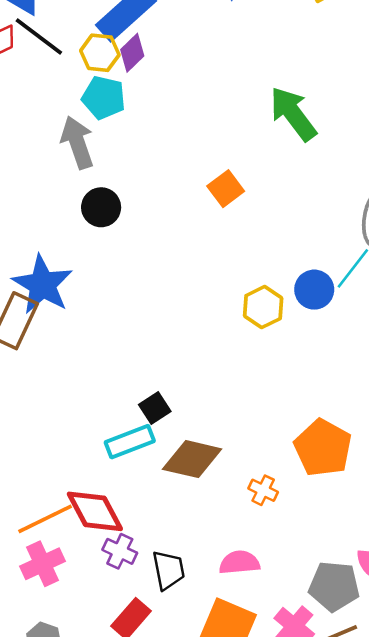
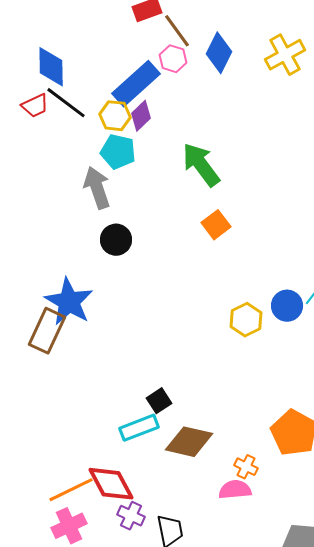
green arrow: (293, 114) -> (201, 165), moved
pink semicircle: (239, 563) -> (235, 490), moved

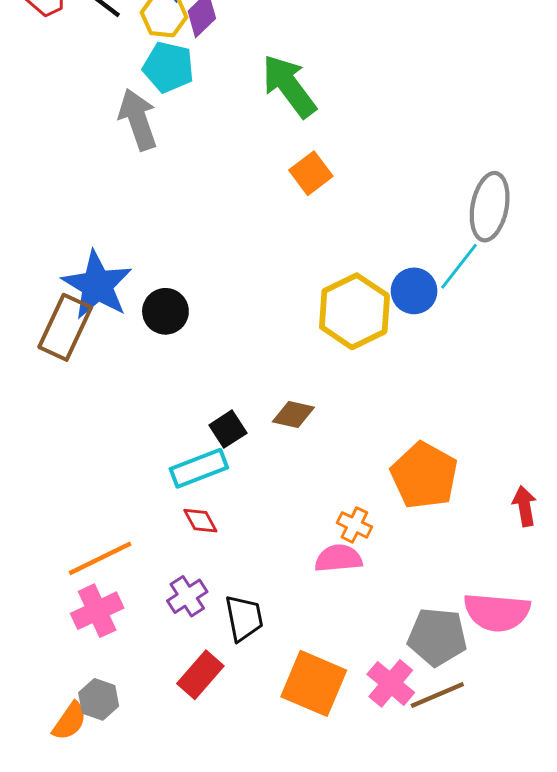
black circle: (116, 240) -> (165, 311), moved
yellow hexagon: (246, 320) -> (354, 311), size x1.5
brown diamond: (189, 442) -> (293, 415), moved, size x0.6
red diamond: (111, 484) -> (200, 521), moved, size x0.5
purple cross: (131, 516) -> (187, 596), turned 32

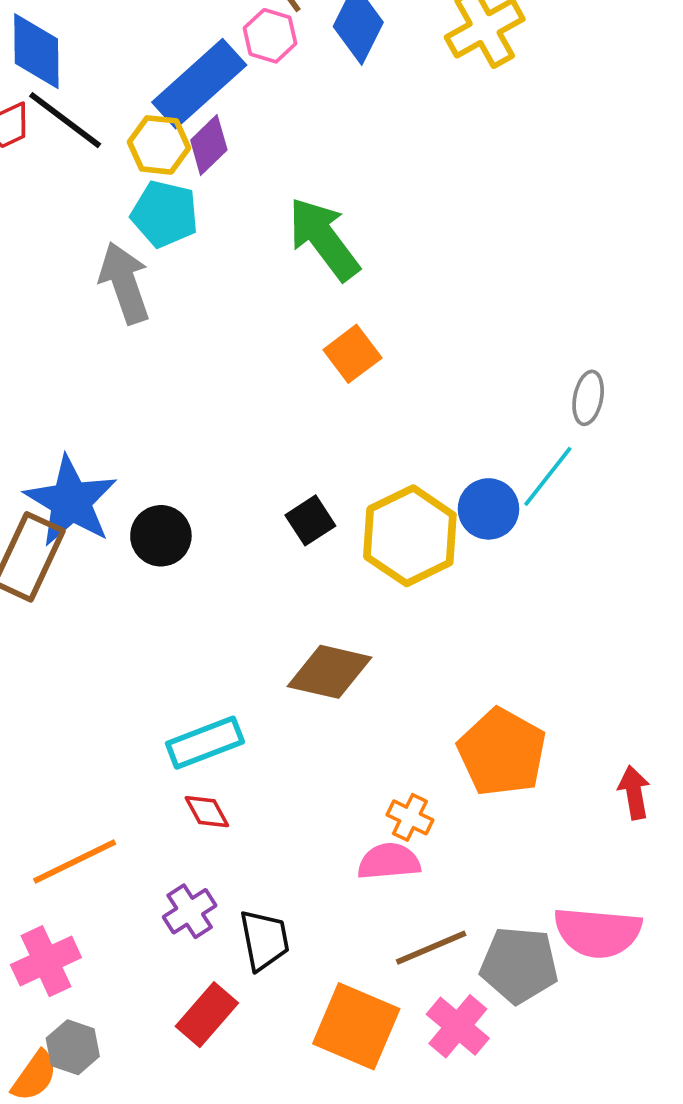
gray ellipse: (490, 207) -> (588, 398), size x0.6
brown diamond: (293, 415) -> (329, 672), size x1.5
black square: (228, 429) -> (310, 520), moved
pink cross: (97, 611) -> (46, 961), moved
brown line: (437, 695) -> (431, 948), moved

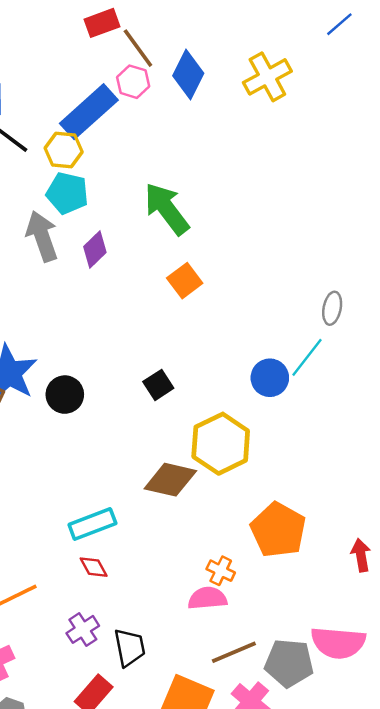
purple diamond: (209, 145) -> (95, 249), moved
yellow hexagon: (410, 536) -> (221, 444), moved

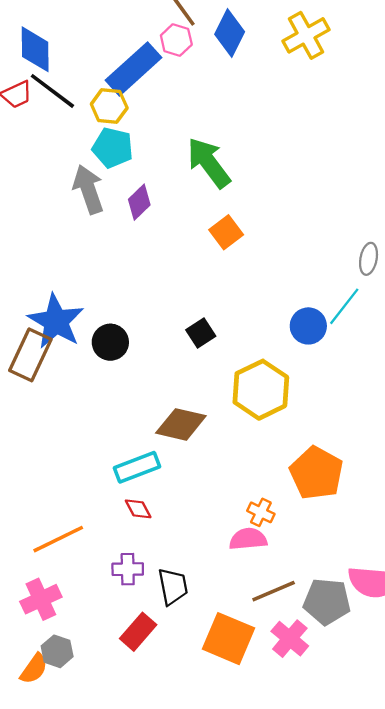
brown diamond: (170, 480) -> (181, 424), moved
purple cross: (83, 629) -> (128, 569), turned 32

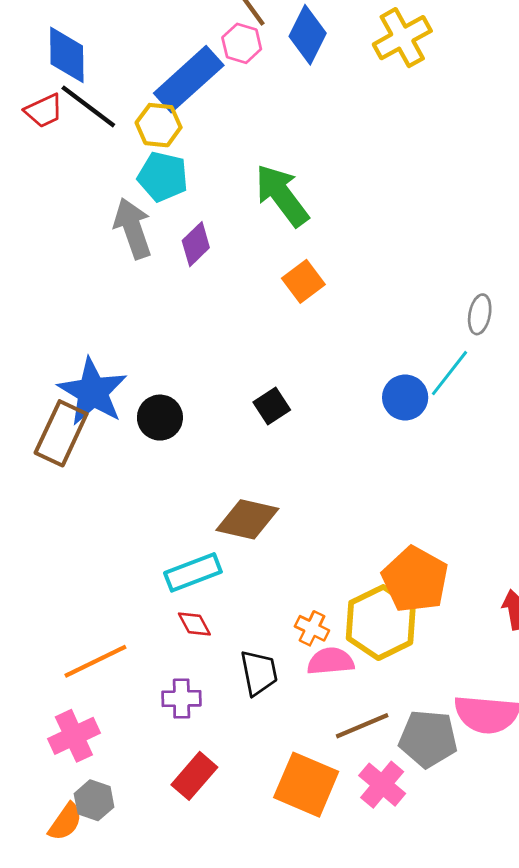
yellow hexagon: (261, 390) -> (381, 623), moved
orange cross: (261, 512) -> (312, 628), moved
black trapezoid: (173, 586) -> (259, 673), moved

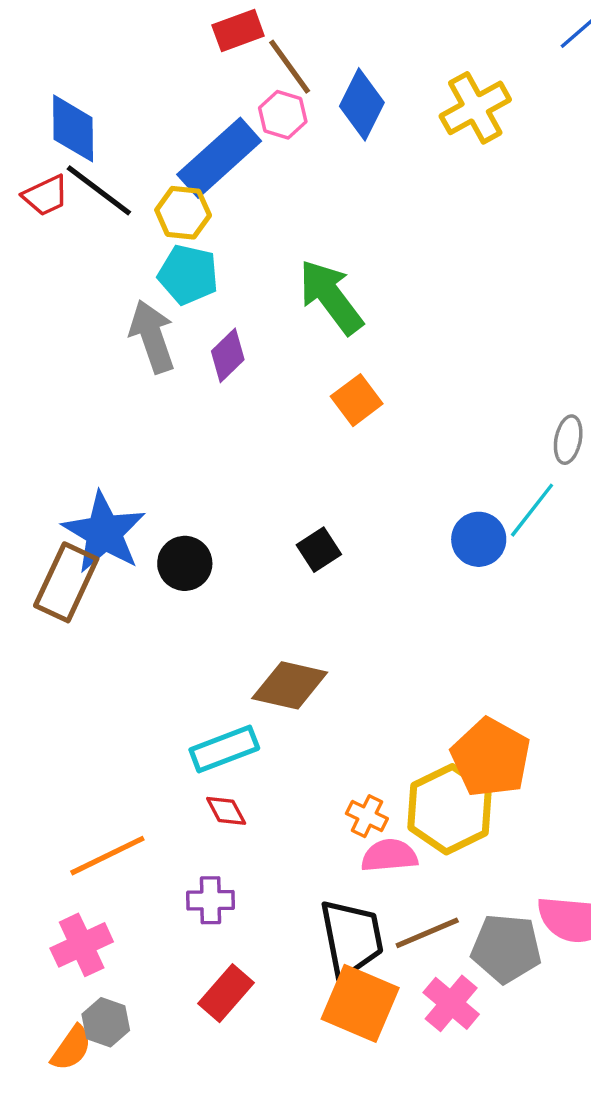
black trapezoid: (259, 673) -> (352, 938), moved, size x1.4

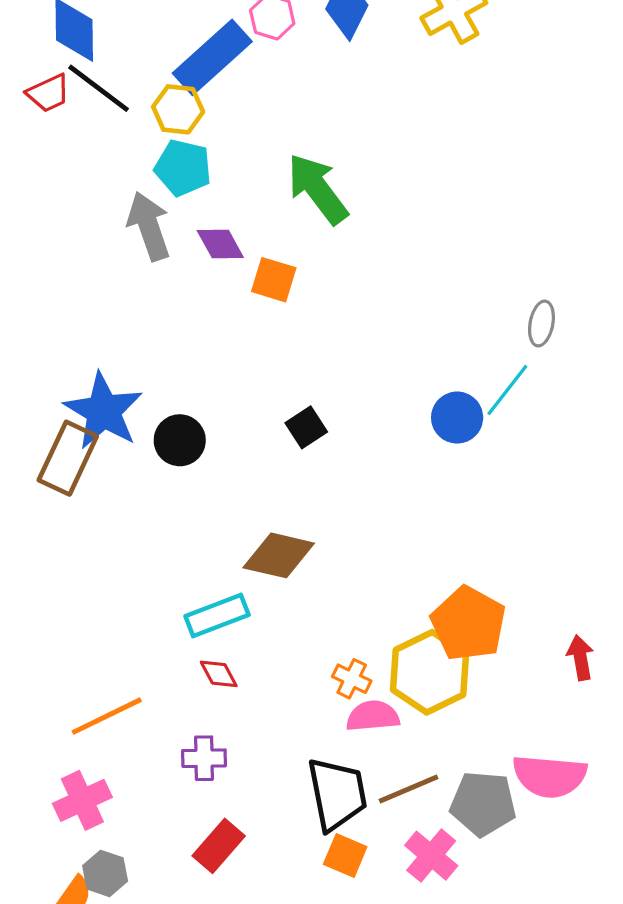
purple diamond: (228, 355) -> (220, 244), turned -75
orange square: (357, 400) -> (274, 280), moved, turned -36
orange square: (360, 1003) -> (345, 856), size x0.6

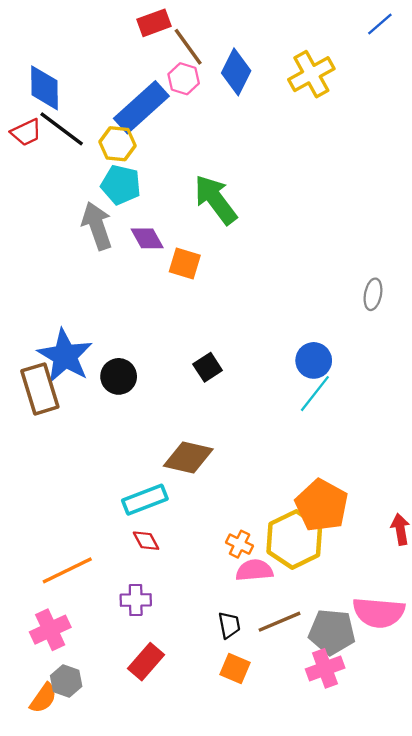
cyan line: (507, 390) -> (315, 394), moved
brown rectangle: (68, 458) -> (40, 389), turned -42
black trapezoid: (337, 794) -> (229, 625), size x0.5
pink cross: (431, 856) -> (325, 668), moved, turned 30

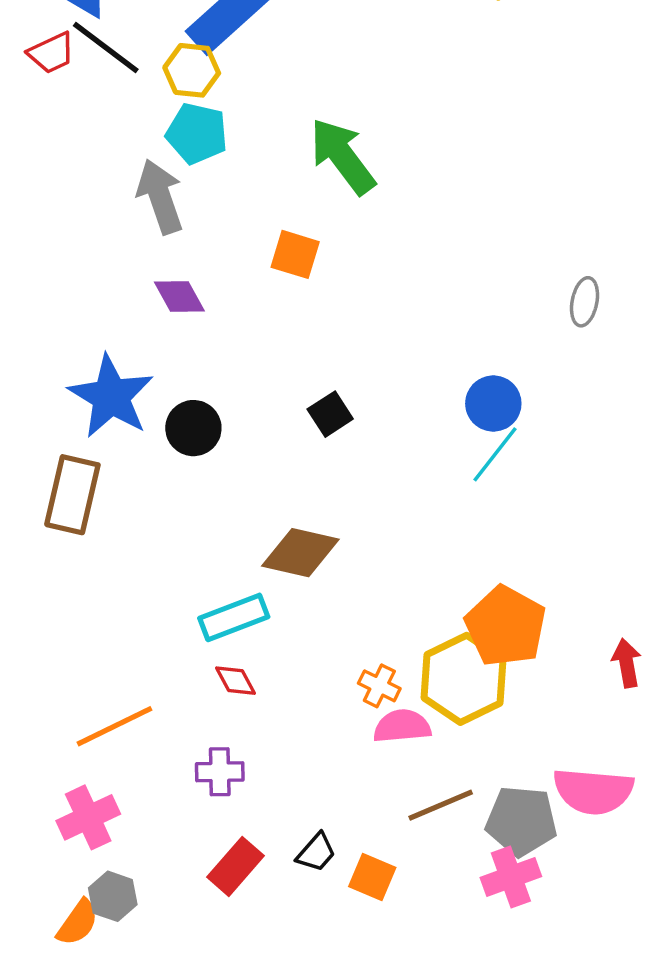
purple diamond: (147, 238) -> (179, 297), moved
brown rectangle: (40, 389) -> (72, 495), moved, turned 30
black trapezoid: (229, 625) -> (316, 852), moved, turned 52

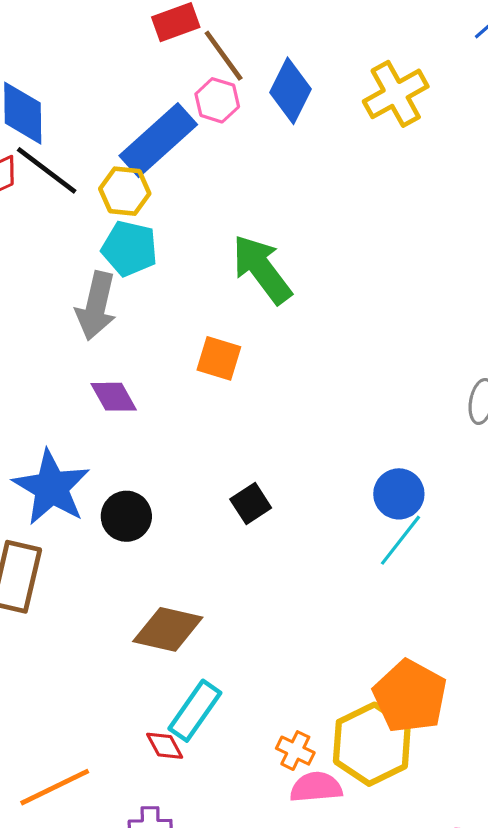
gray arrow: (160, 197) -> (96, 306), turned -148
brown diamond: (300, 553) -> (168, 629), moved
cyan rectangle: (234, 617) -> (195, 711), moved, turned -34

